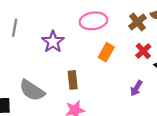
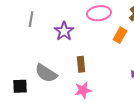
orange rectangle: (106, 52) -> (120, 35), moved

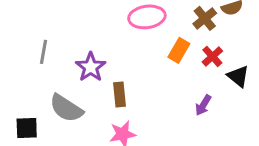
gray line: (31, 19) -> (43, 52), moved
purple star: (64, 31) -> (91, 67), moved

